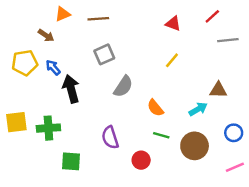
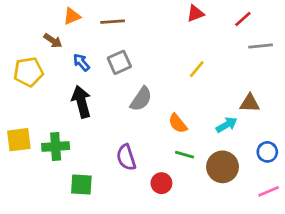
red triangle: (173, 24) -> (195, 13), moved, turned -42
blue arrow: (53, 67) -> (81, 62), moved

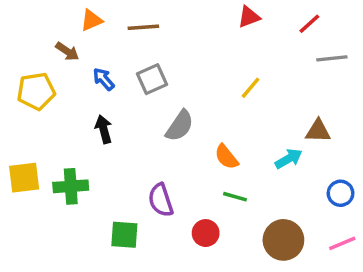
black arrow: (81, 102) -> (104, 129), size x0.7
brown circle: (223, 167) -> (283, 240), moved
green square: (81, 184) -> (124, 235), moved

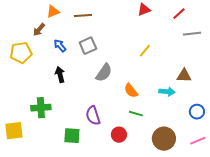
brown arrow: (67, 51) -> (39, 30), turned 96
cyan arrow: (289, 159) -> (167, 92), turned 35
yellow square: (24, 178) -> (14, 131), moved

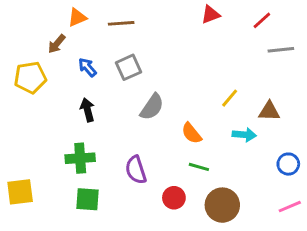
yellow line: (145, 51) -> (230, 98), moved
green cross: (41, 108) -> (80, 158), moved
green square: (72, 136) -> (87, 199), moved
brown circle: (164, 139) -> (222, 205), moved

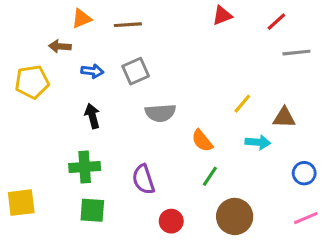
brown arrow: (57, 44) -> (60, 46), turned 54
blue arrow: (87, 67) -> (92, 71), turned 138
gray semicircle: (152, 107) -> (160, 113), turned 52
green line: (199, 167) -> (210, 176), turned -72
red circle: (174, 198) -> (171, 221), moved

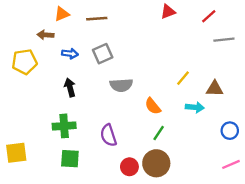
brown circle: (235, 216) -> (156, 163), moved

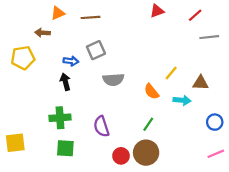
blue arrow: (70, 54) -> (71, 61), moved
orange semicircle: (153, 106) -> (152, 92), moved

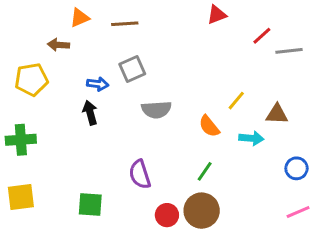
red line: (195, 15) -> (262, 36), moved
green cross: (60, 118) -> (21, 140), moved

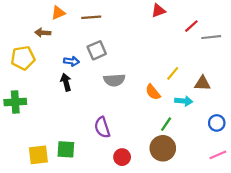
green line: (205, 171) -> (166, 124), moved
yellow square: (21, 197) -> (38, 155), moved
brown circle: (202, 211) -> (163, 148), moved

